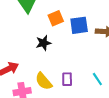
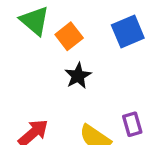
orange square: (56, 18) -> (69, 36), moved

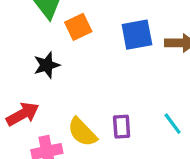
black star: (78, 76) -> (47, 65), moved

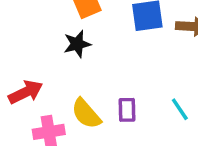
black star: (47, 65) -> (77, 44), moved

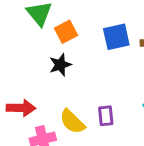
red arrow: (26, 92) -> (21, 108), turned 32

